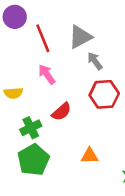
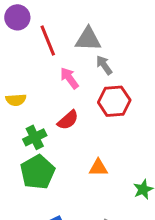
gray triangle: (80, 37) -> (88, 39), turned 30
pink arrow: (47, 74) -> (69, 78), moved

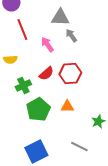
red line: (48, 41) -> (22, 29), moved
red hexagon: (114, 101) -> (70, 73), moved
green pentagon: (38, 172) -> (38, 109), moved

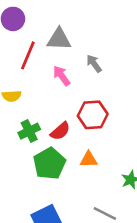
gray triangle: (60, 17) -> (59, 39), moved
red line: (22, 29) -> (28, 55), turned 45
red semicircle: (46, 73) -> (60, 131), moved

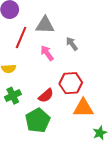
green cross: (29, 131) -> (13, 96), moved
orange triangle: (89, 159) -> (83, 108), moved, size x1.5

